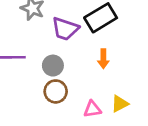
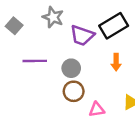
pink triangle: (92, 109) -> (97, 110), moved

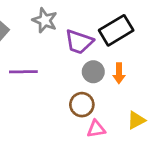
gray circle: (71, 68) -> (93, 72), moved
brown circle: (74, 91) -> (82, 105), moved

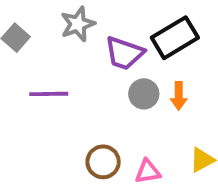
gray star: (45, 20) -> (78, 24), turned 30
brown circle: (82, 105) -> (103, 162), moved

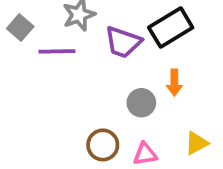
purple line: (49, 94) -> (57, 51), moved
gray circle: (144, 94) -> (141, 103), moved

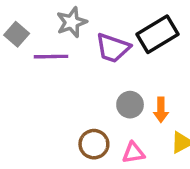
orange arrow: (174, 83) -> (161, 110), moved

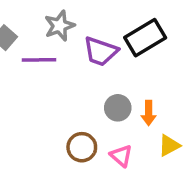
pink triangle: (133, 153) -> (121, 156), turned 50

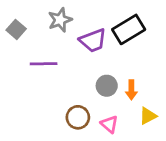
purple trapezoid: (101, 51) -> (93, 40), turned -40
purple line: (39, 60) -> (44, 64), moved

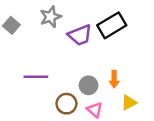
purple line: (44, 64) -> (36, 77), moved
gray circle: (107, 86) -> (89, 85), moved

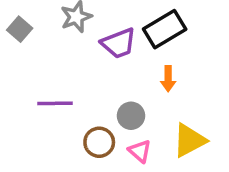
orange arrow: (114, 79) -> (168, 79), moved
yellow triangle: (129, 102) -> (189, 140), size x1.5

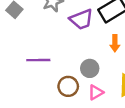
pink triangle: (140, 151) -> (96, 92), turned 49

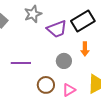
gray circle: (90, 68) -> (64, 61), moved

